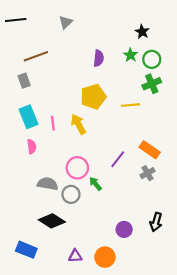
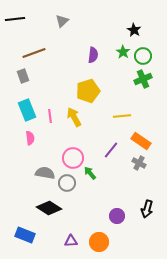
yellow line: (130, 105) -> (122, 116), moved
gray cross: (147, 173) -> (139, 163), turned -32

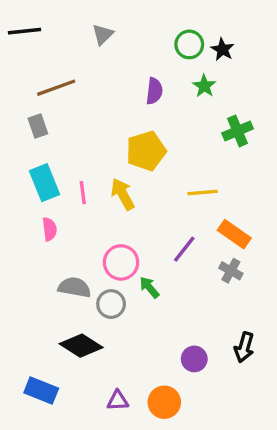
green circle: (143, 56) -> (189, 44), moved

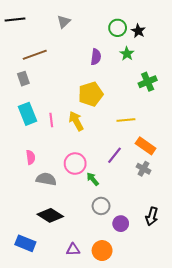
pink semicircle: (49, 229) -> (31, 157), moved
gray circle: (111, 304) -> (101, 206), moved

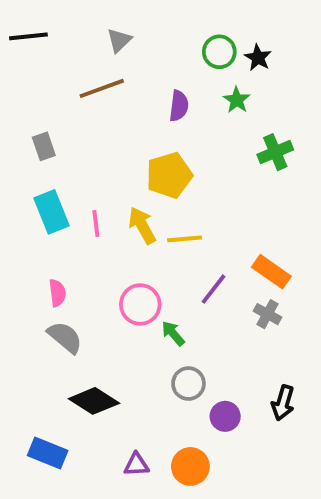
brown line: (35, 55) -> (102, 88), moved
yellow line: (126, 120) -> (185, 239), moved
gray semicircle: (46, 179) -> (65, 337), moved, turned 30

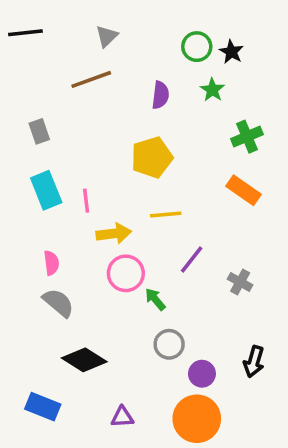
yellow arrow: (142, 225) -> (114, 234), moved, turned 112
orange rectangle: (271, 272) -> (244, 190), moved
orange circle: (190, 466) -> (197, 419), moved, size x1.4

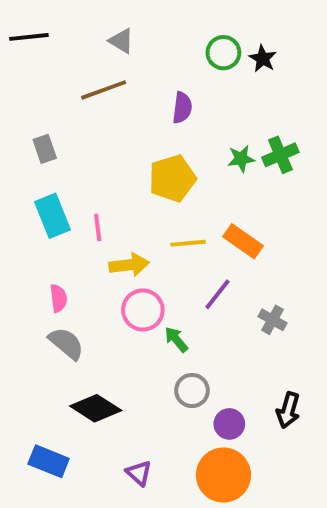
gray triangle: (107, 36) -> (121, 41), turned -45
green star: (212, 90) -> (241, 159), moved, turned 30
orange rectangle: (244, 190) -> (243, 241), moved
purple triangle: (122, 417) -> (139, 473), turned 45

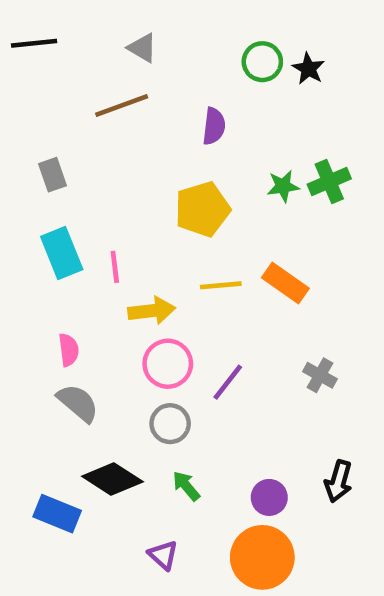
purple line: (218, 294) -> (228, 382), moved
green arrow: (176, 339) -> (186, 486), moved
gray circle: (192, 391) -> (170, 424), moved
blue rectangle: (49, 461) -> (57, 514), moved

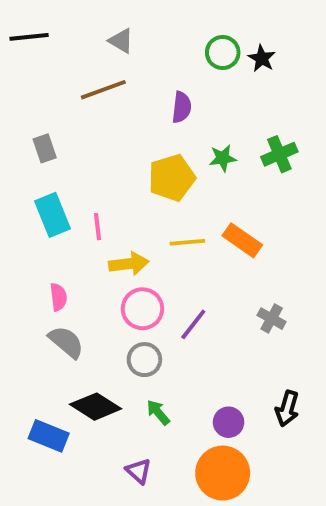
green star: (283, 186) -> (223, 158), moved

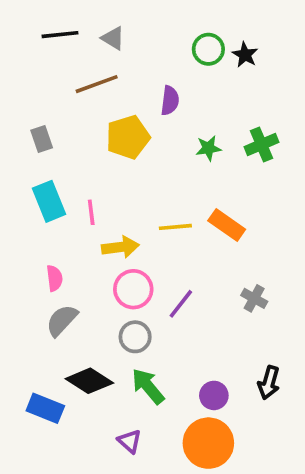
black line: (29, 37) -> (60, 35), moved
yellow pentagon: (172, 178) -> (128, 137), moved
gray semicircle: (66, 342) -> (62, 320), turned -87
green arrow: (158, 412) -> (148, 386), size x1.5

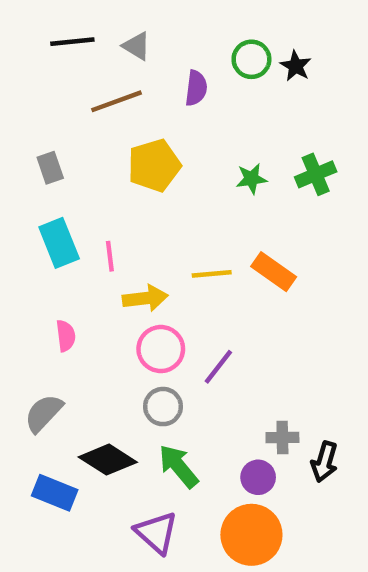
purple semicircle: (170, 101) -> (196, 88), moved
gray cross: (254, 298) -> (282, 437), moved, turned -30
gray semicircle: (62, 320) -> (44, 413), moved
purple triangle: (130, 441) -> (156, 533), size x1.5

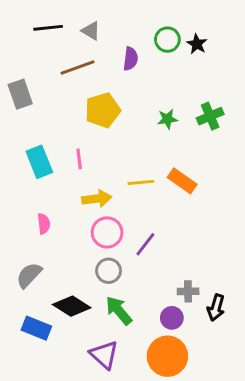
gray rectangle: (50, 168) -> (20, 94), moved, size x1.4
pink line: (110, 256) -> (79, 159), moved

